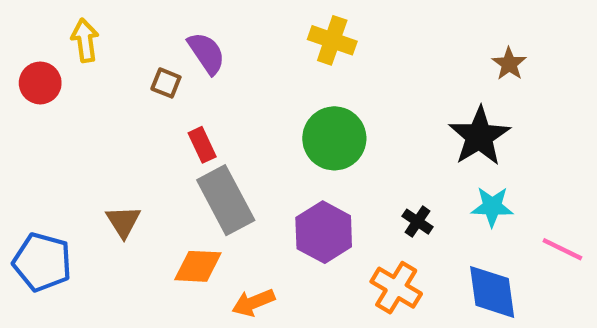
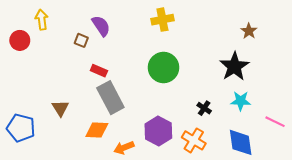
yellow cross: (332, 40) -> (162, 20), turned -30
red rectangle: (202, 145) -> (99, 71), turned -42
purple hexagon: (324, 232) -> (158, 131), moved

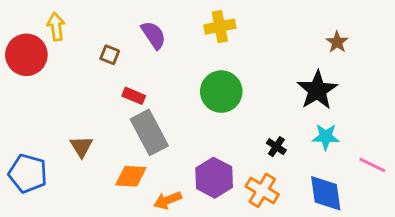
purple semicircle: (101, 26) -> (153, 35), moved
red circle: (20, 40) -> (26, 55), size x1.5

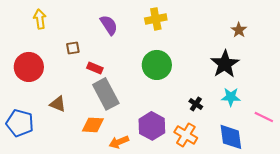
red circle: (26, 55) -> (29, 67), moved
brown square: (110, 55) -> (73, 48), moved, turned -32
brown triangle: (81, 147) -> (58, 104), turned -36

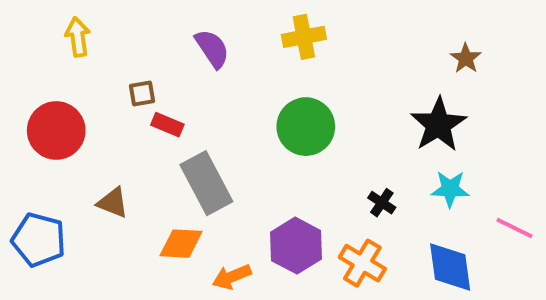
red rectangle: (95, 68) -> (167, 125), moved

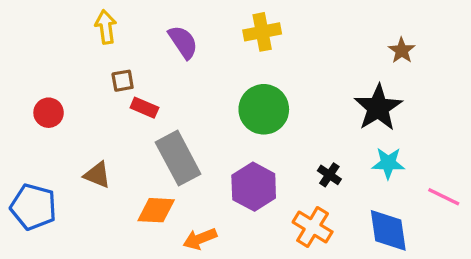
yellow arrow: (78, 37) -> (106, 27), moved
red circle: (56, 130) -> (49, 113), size x0.6
purple hexagon: (296, 246) -> (254, 187), moved

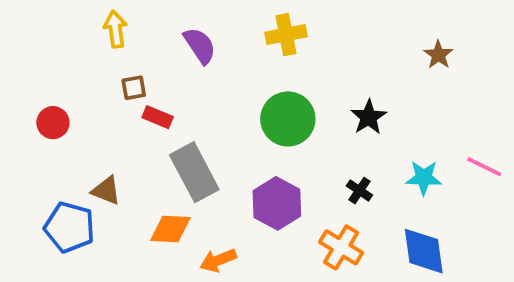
black star: (378, 108) -> (369, 117), moved, size x0.7
pink line: (444, 197) -> (484, 167), moved
blue pentagon: (33, 207) -> (69, 227), moved

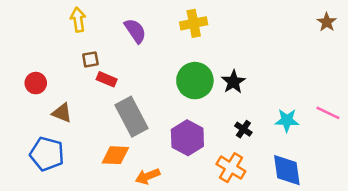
brown star: (438, 55) -> (327, 22), moved
black star: (369, 117) -> (233, 82), moved
brown triangle: (106, 191) -> (62, 113), moved

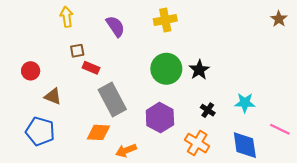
pink line: (328, 113) -> (280, 129), moved

